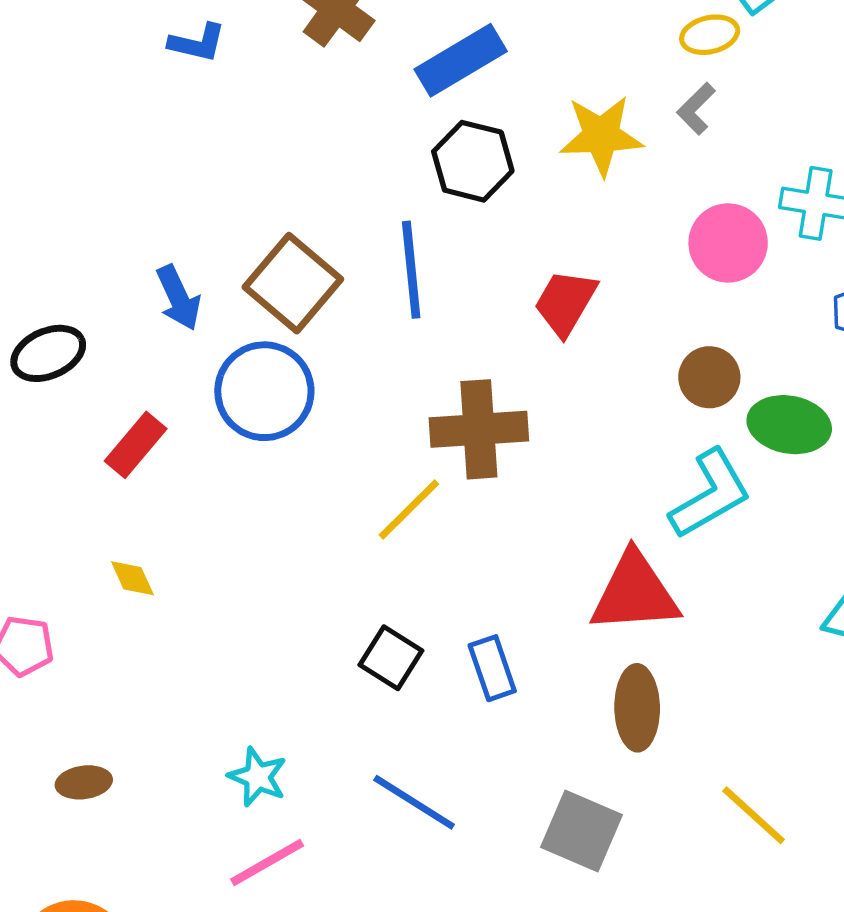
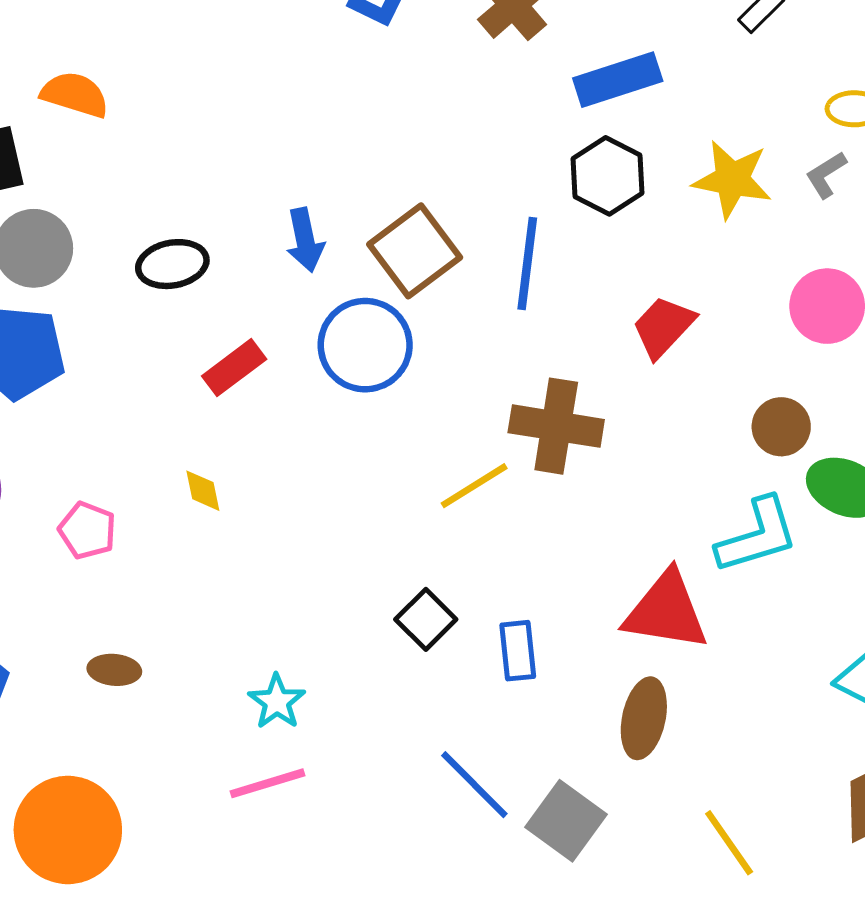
blue line: (414, 802) -> (474, 785), moved

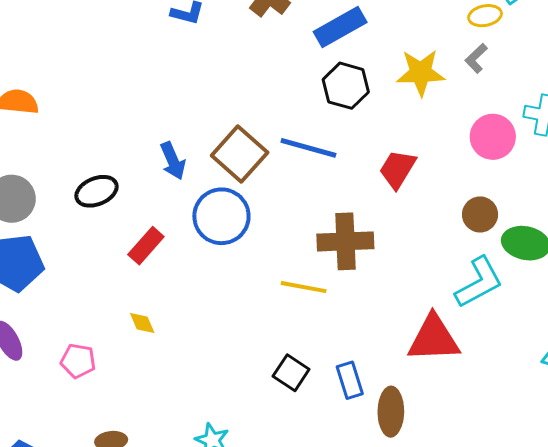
blue line: (527, 264) -> (308, 148), turned -70
yellow line: (474, 486) -> (304, 287), turned 54
brown ellipse: (644, 718) -> (391, 412), moved

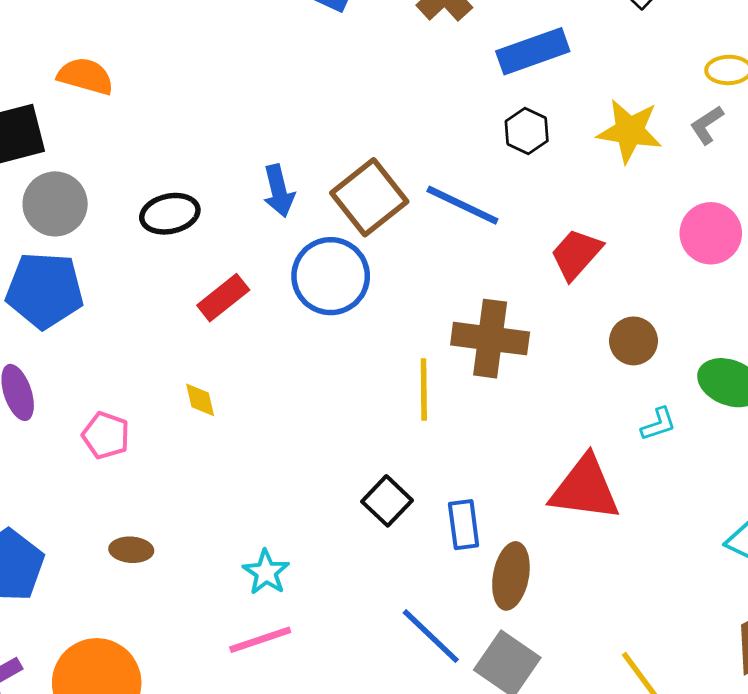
black hexagon: (346, 86) -> (527, 131), size x0.7
brown circle: (480, 214) -> (634, 341), moved
cyan L-shape: (479, 282) -> (658, 424), size x0.5
yellow line: (304, 287) -> (424, 390), turned 69

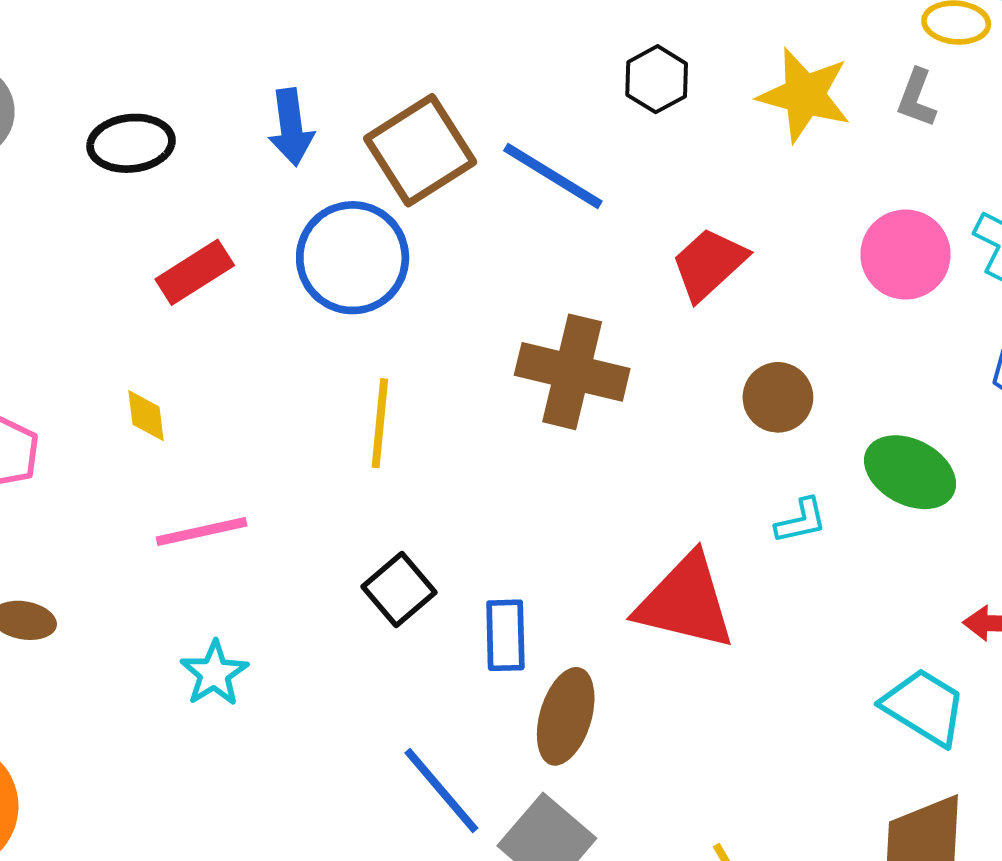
gray L-shape: (707, 125) -> (917, 98), turned -42
yellow line: (424, 390) -> (380, 423), moved
pink line: (260, 640) -> (202, 532), moved

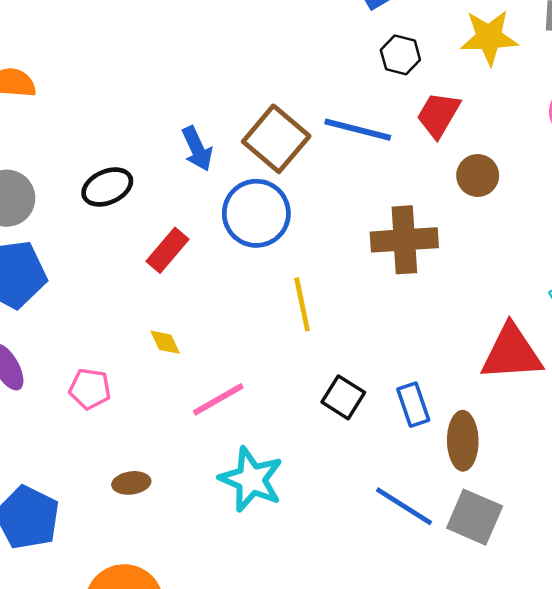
red trapezoid: (709, 264) -> (438, 115), moved
brown circle: (778, 397) -> (478, 175), moved
cyan star: (214, 673) -> (251, 479), size x1.6

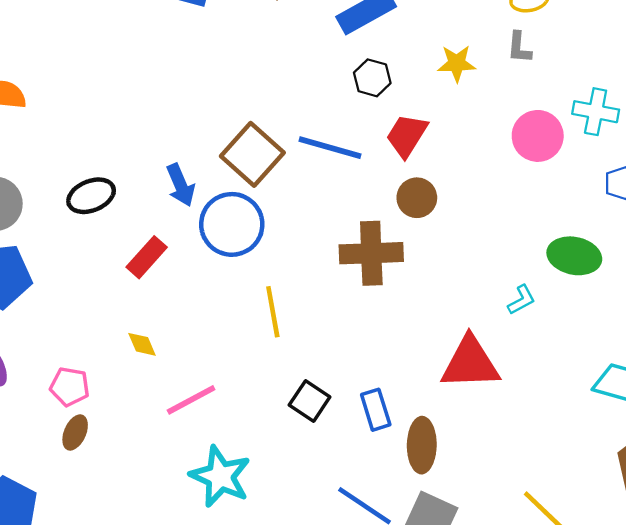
yellow star: (489, 37) -> (457, 63), size x0.7
blue arrow: (197, 149) -> (181, 185), moved
brown circle: (478, 175) -> (417, 198), moved
brown ellipse: (131, 483) -> (75, 432), moved, turned -60

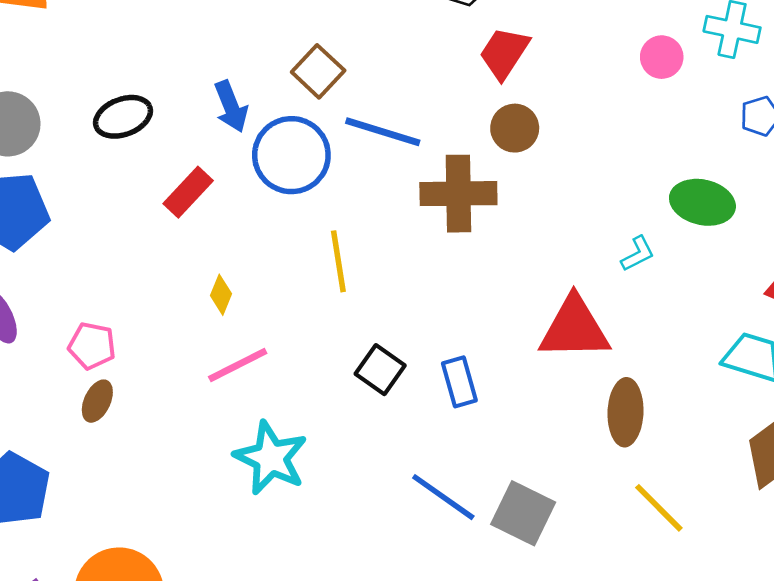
pink circle: (538, 136) -> (662, 57), size x0.7
blue line: (330, 148) -> (383, 132), moved
brown square: (252, 154) -> (318, 71), size x0.7
yellow diamond: (142, 344) -> (221, 295), moved, turned 44
brown ellipse: (422, 445) -> (625, 412), moved

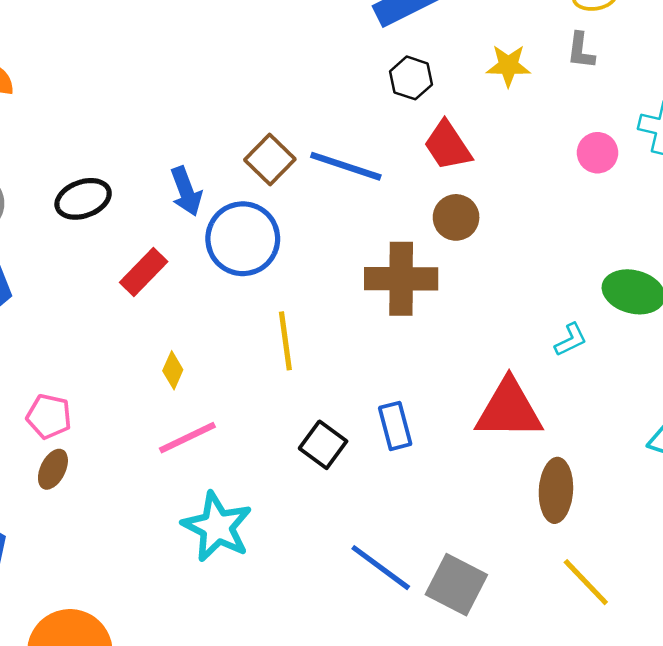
red trapezoid: (504, 53) -> (448, 146), turned -68
blue line: (383, 132) -> (346, 166), moved
blue rectangle: (459, 382) -> (395, 426), moved

